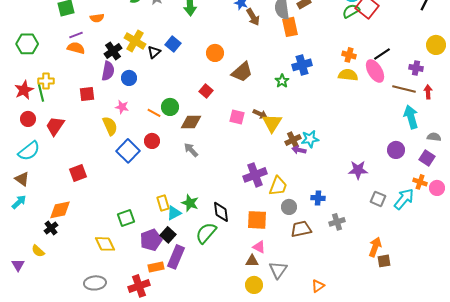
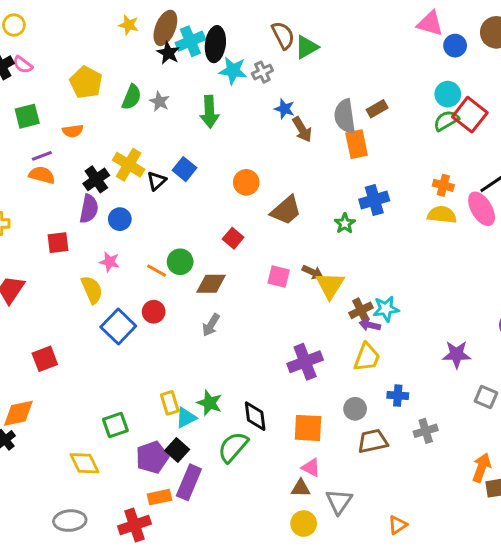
gray arrow: (191, 150) -> (211, 325), turned -105
yellow trapezoid: (278, 186) -> (367, 357), moved

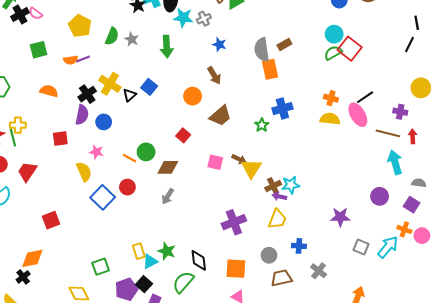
brown arrow: (302, 129) -> (214, 75), moved
purple line: (42, 156) -> (83, 59), moved
gray cross: (426, 431) -> (319, 271), turned -35

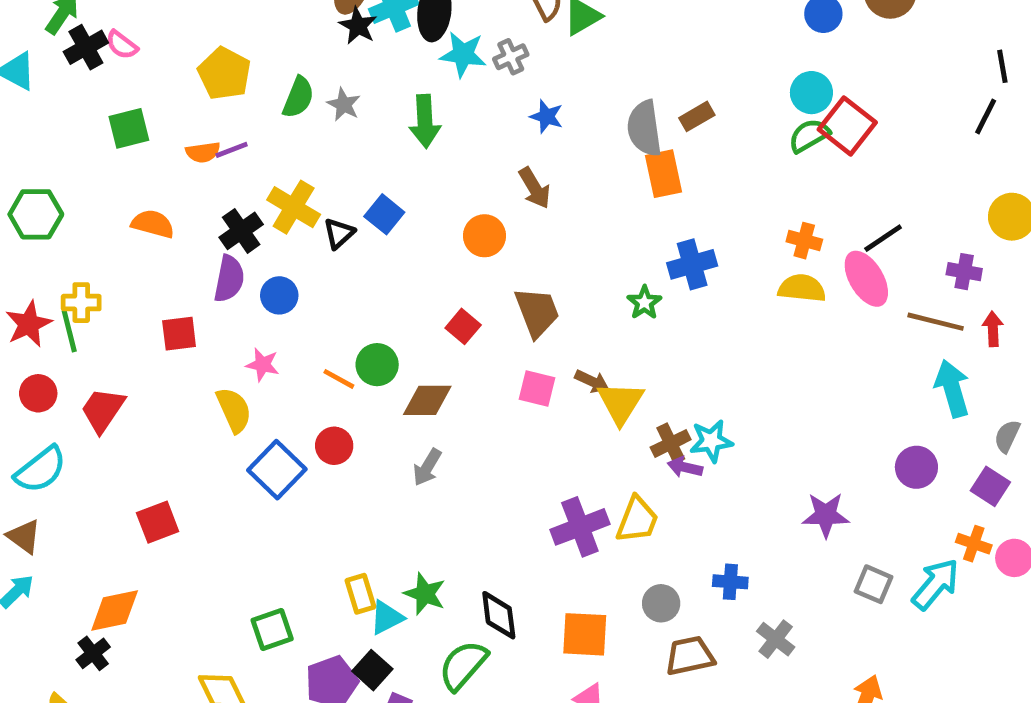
brown trapezoid: (220, 116) -> (537, 312), moved, turned -70
gray semicircle: (419, 183) -> (1007, 436), turned -72
yellow trapezoid: (277, 219) -> (637, 520), moved

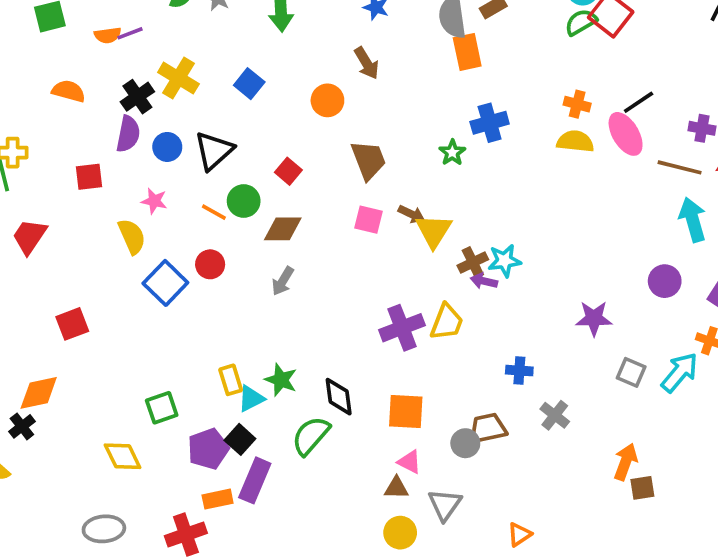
black triangle: (339, 233) -> (214, 151), moved, size x1.6
red square: (463, 326) -> (288, 171), moved
gray circle: (661, 603) -> (465, 443), moved

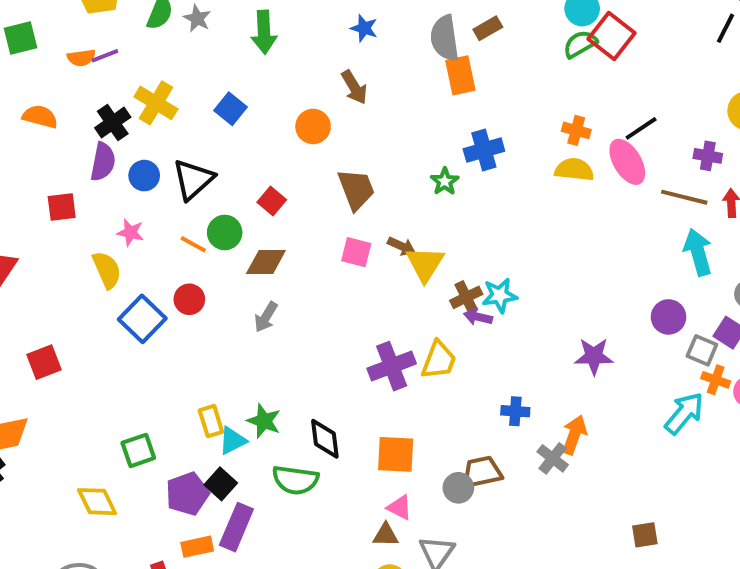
gray square: (631, 372) -> (702, 350), moved
green semicircle: (311, 436) -> (295, 480), turned -123
orange arrow: (626, 462) -> (574, 435), moved

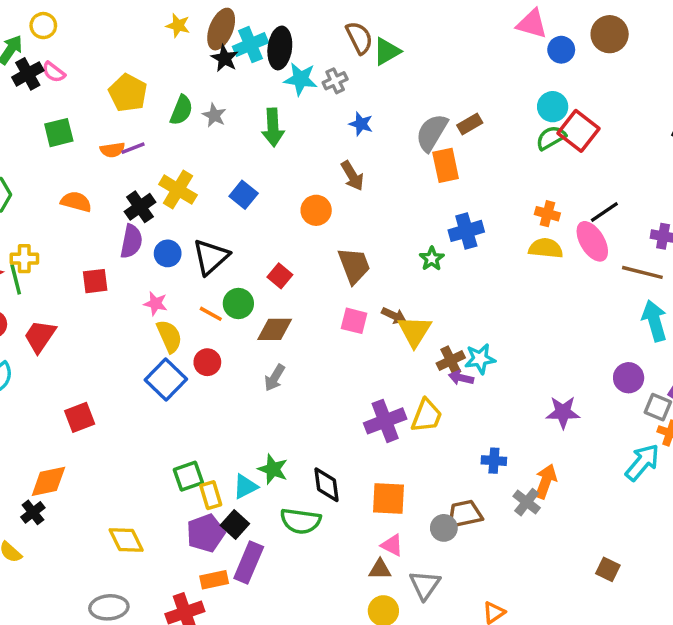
gray semicircle: (445, 38) -> (432, 133), turned 39
yellow semicircle: (107, 270) -> (169, 336), moved
yellow rectangle: (211, 421) -> (211, 495), moved
green square: (138, 450) -> (188, 476), moved
brown square: (645, 535) -> (608, 569), turned 35

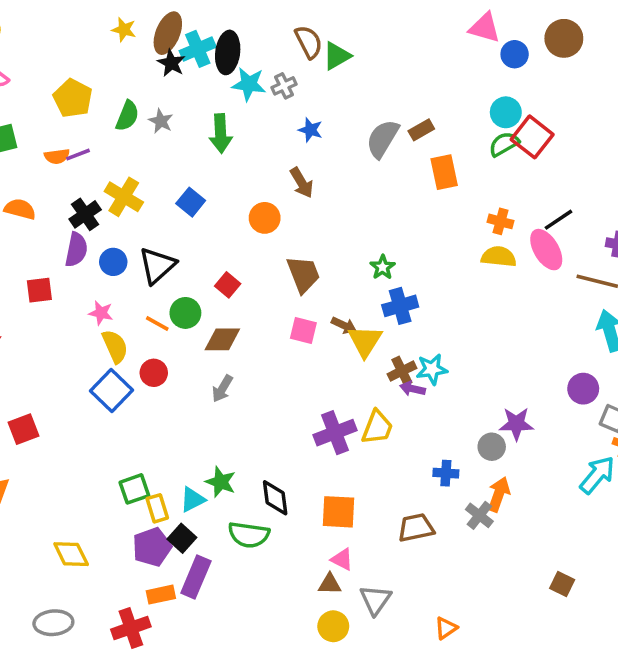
orange rectangle: (446, 165) -> (444, 172), moved
blue cross: (466, 231) -> (400, 306), moved
gray circle: (444, 528) -> (492, 447), moved

